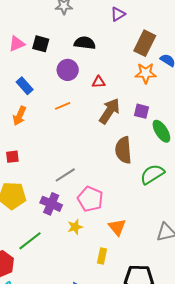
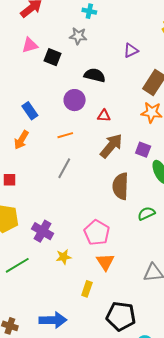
pink triangle: (17, 44) -> (30, 45), moved
black square: (41, 44) -> (53, 57), moved
green semicircle: (152, 174) -> (146, 214), size x0.7
gray line: (65, 175) -> (64, 168), moved, turned -35
pink pentagon: (90, 199) -> (97, 233), moved

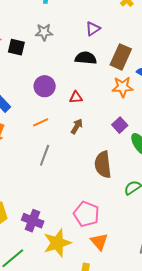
gray star: (78, 36) -> (44, 32), moved
black semicircle: (95, 75) -> (86, 58), moved
brown arrow: (111, 146) -> (77, 126), moved, size x0.6
purple square: (143, 150) -> (120, 125), turned 35
yellow star: (64, 257) -> (57, 243), size x1.8

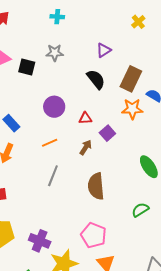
black semicircle: (86, 58) -> (96, 79), turned 45
purple square: (120, 125) -> (107, 133), moved
brown semicircle: (103, 165) -> (96, 186), moved

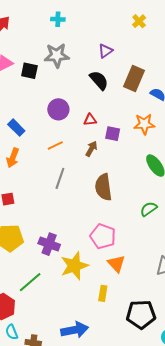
gray star: (55, 53) -> (57, 55), size x1.4
orange star: (132, 109) -> (144, 124), moved
purple square: (107, 133) -> (113, 134), turned -35

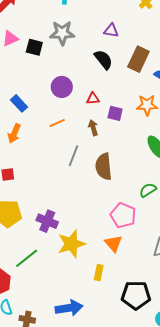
purple triangle: (106, 51) -> (111, 30), turned 42
brown arrow: (91, 149) -> (93, 128), turned -49
gray line: (60, 178) -> (73, 156), moved
pink pentagon: (103, 236) -> (123, 215), moved

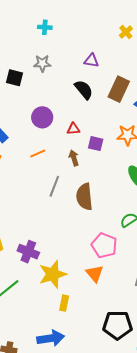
gray star: (62, 33) -> (42, 63), size x0.7
yellow rectangle: (99, 273) -> (64, 303), moved

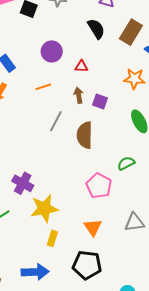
purple square: (96, 144) -> (100, 101), moved
orange triangle: (95, 274) -> (93, 227), moved
black pentagon: (117, 325) -> (87, 265), moved

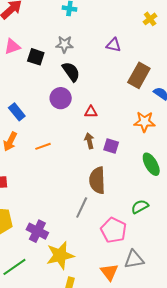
black semicircle: (96, 29) -> (71, 72), moved
orange line: (43, 87) -> (43, 146), moved
gray line: (56, 121) -> (82, 207), moved
gray triangle: (134, 222) -> (134, 259), moved

